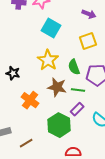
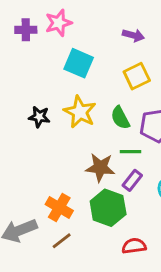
black star: (13, 73) -> (39, 117), moved
brown star: (57, 87) -> (100, 167), moved
orange cross: (30, 100) -> (59, 207), moved

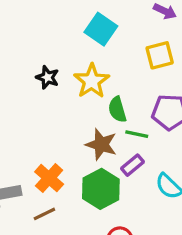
green semicircle: (120, 118) -> (117, 109), moved

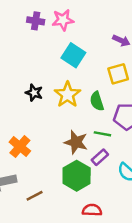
green semicircle: (117, 109) -> (97, 101), moved
orange cross: (49, 178) -> (20, 147), moved

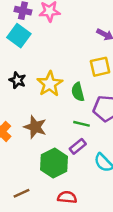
cyan square: (73, 55) -> (19, 36), moved
brown star: (76, 142) -> (35, 127), moved
brown line: (35, 196) -> (22, 193), moved

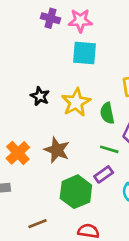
cyan square: (19, 36) -> (84, 53), moved, turned -35

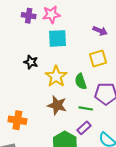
black star: (40, 96) -> (31, 62), moved
brown star: (57, 150) -> (57, 105), moved
orange cross: (18, 153) -> (17, 120), turned -30

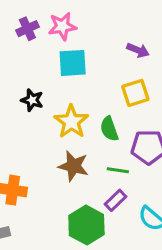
purple cross: (29, 16) -> (27, 29), turned -32

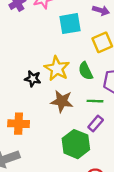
cyan square: (73, 63) -> (70, 24), moved
black star: (32, 100) -> (33, 79), moved

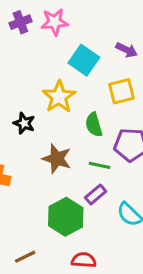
cyan square: (70, 24) -> (84, 60), turned 35
yellow star: (57, 68) -> (59, 97), moved

